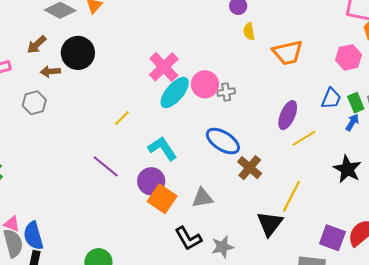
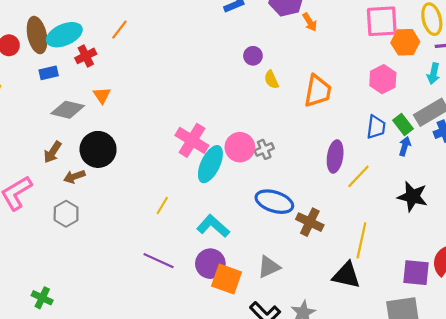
orange trapezoid: (288, 53) -> (318, 91), turned -52
black triangle: (270, 224) -> (346, 275), turned -40

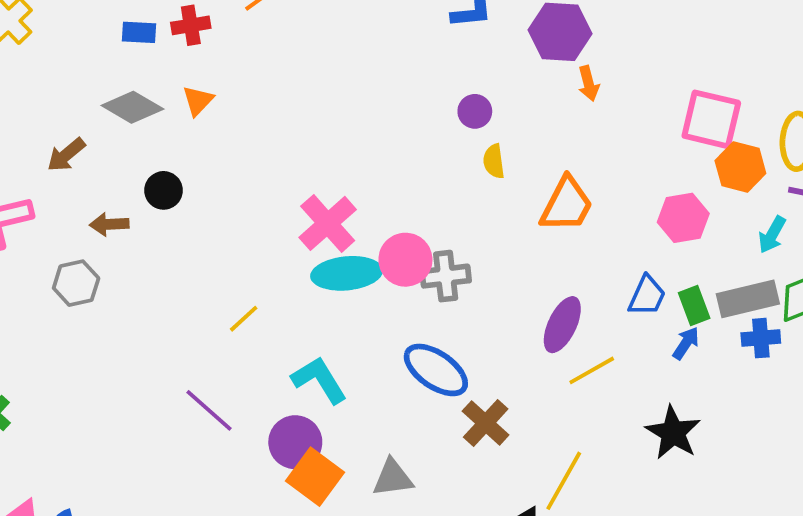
blue rectangle: (49, 73) -> (139, 32), moved
black circle: (98, 149) -> (164, 190), size x0.6
gray cross: (264, 149) -> (446, 276), size x1.4
brown arrow: (52, 152) -> (66, 155), moved
cyan ellipse: (210, 164) -> (347, 273), turned 42

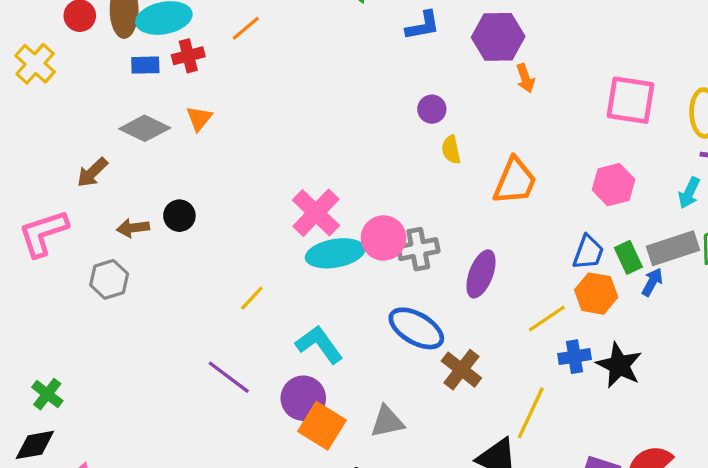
orange hexagon: (740, 167) -> (596, 294), moved
black circle: (164, 190) -> (179, 216), moved
purple ellipse: (562, 325) -> (481, 274), moved
blue cross: (761, 338) -> (574, 357), moved
blue arrow: (686, 343) -> (652, 282), moved

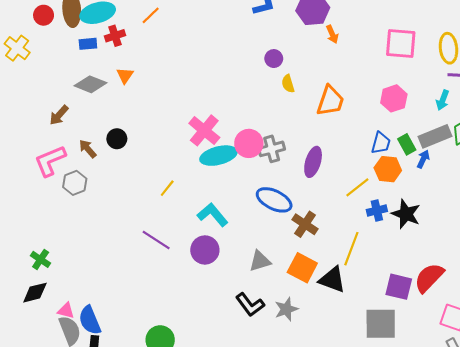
brown arrow: (133, 228) -> (88, 149), turned 60
pink L-shape: (43, 233) -> (50, 161), moved
orange square: (322, 426) -> (302, 268), moved

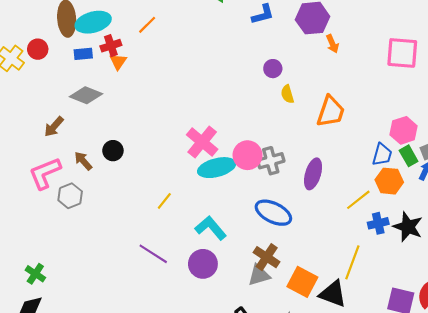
red circle: (44, 15) -> (38, 49), moved
orange triangle: (125, 75) -> (118, 62), moved
pink hexagon: (394, 98) -> (404, 130), moved
brown cross: (305, 224) -> (267, 257), moved

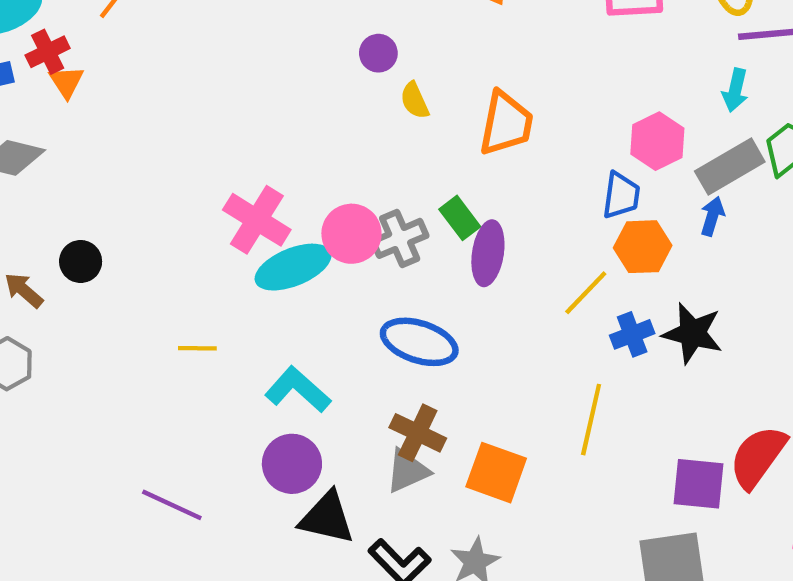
green rectangle: (409, 156) -> (460, 218), moved
yellow line: (164, 201) -> (197, 348), turned 60
purple line: (153, 254) -> (172, 505), moved
black triangle: (333, 294) -> (327, 518), moved

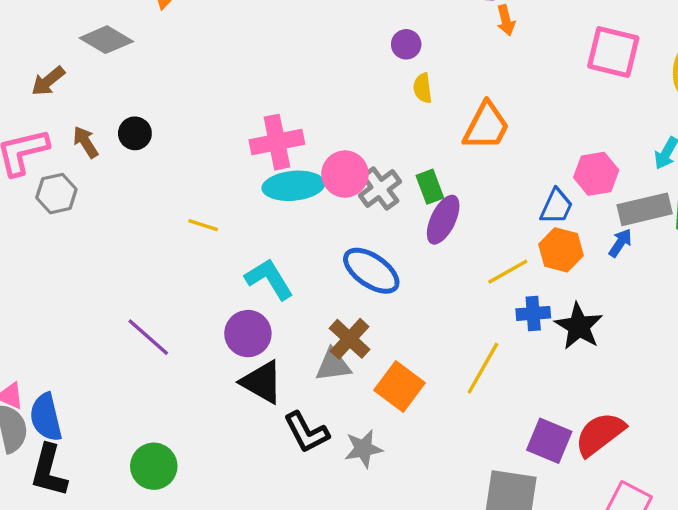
pink cross: (257, 220) -> (277, 142), turned 30
gray cross: (400, 238) -> (380, 189), turned -30

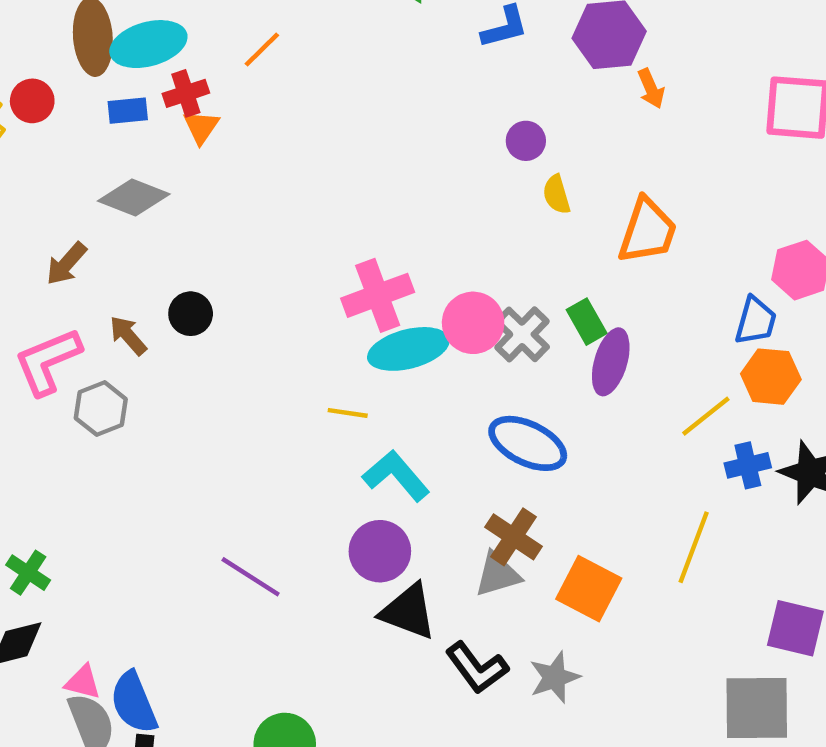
yellow line: (203, 225) -> (348, 413), moved

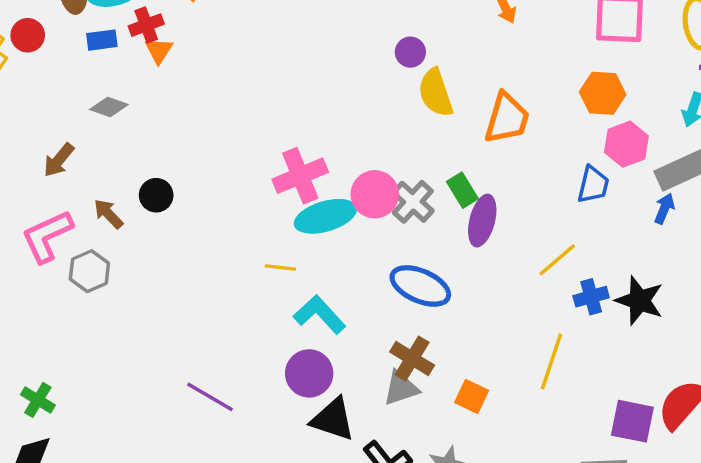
yellow semicircle: (557, 194) -> (436, 93), size x1.6
gray diamond: (134, 197) -> (109, 107), size x0.7
orange hexagon: (771, 377) -> (603, 93), moved
orange square: (589, 589) -> (472, 396), size x0.7

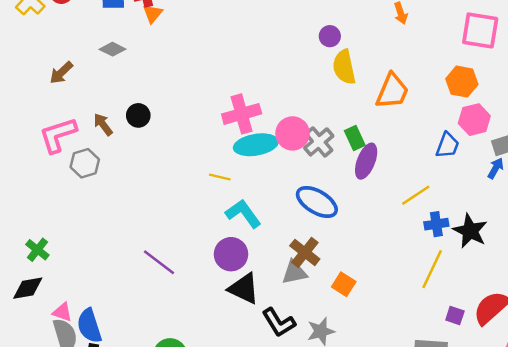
brown arrow: (59, 160) -> (61, 73), moved
yellow line: (552, 361) -> (432, 269), moved
purple square: (632, 421) -> (455, 315), size x0.6

